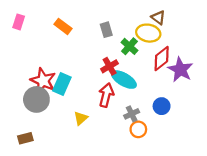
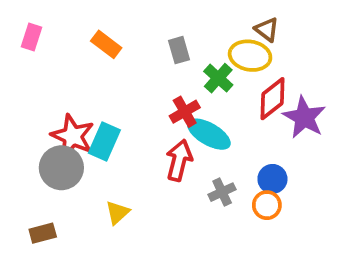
yellow triangle: (81, 118) -> (117, 213), moved
orange circle: (138, 129) -> (267, 205), moved

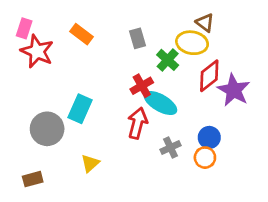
red star: (73, 136) -> (37, 51), moved

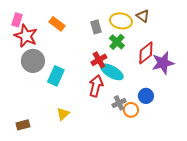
yellow ellipse: (192, 43) -> (121, 21), moved
purple star: (234, 90) -> (163, 63), turned 30
gray circle: (47, 129) -> (33, 61), moved
orange circle: (205, 158) -> (131, 110), moved

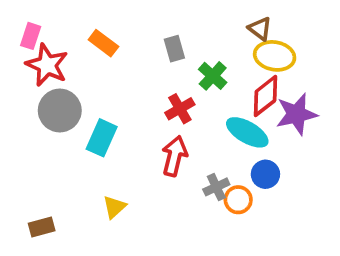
yellow ellipse: (121, 21) -> (275, 56), moved
cyan ellipse: (112, 72) -> (247, 132), moved

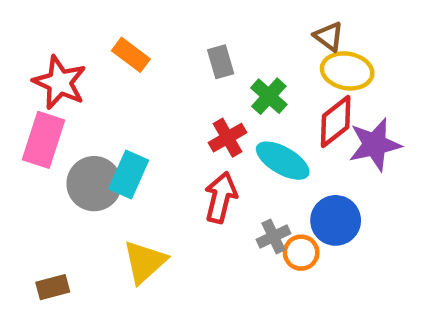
pink rectangle: (31, 36) -> (44, 140), moved, size x1.6
gray circle: (60, 111) -> (94, 184), moved
cyan ellipse: (247, 132) -> (283, 161), moved
blue circle: (265, 174) -> (336, 220), size x1.4
yellow triangle: (114, 207) -> (145, 262), size x1.5

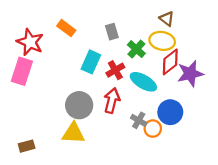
yellow ellipse: (347, 71) -> (162, 41), moved
cyan rectangle: (129, 174) -> (91, 62), moved
gray circle: (94, 184) -> (79, 105), moved
gray cross: (274, 237) -> (139, 120), turned -35
yellow triangle: (145, 262) -> (73, 133), turned 45

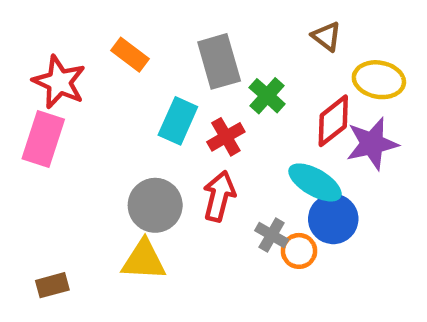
gray rectangle: (112, 32) -> (219, 61), size x1.6
yellow ellipse: (162, 41) -> (379, 80), moved
cyan ellipse: (143, 82) -> (315, 182), moved

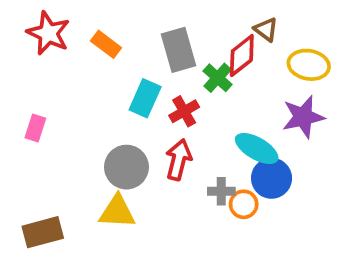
red star: (59, 82) -> (48, 33), moved
red diamond: (333, 121) -> (242, 55), moved
pink rectangle: (43, 139) -> (35, 128), moved, size x0.6
gray cross: (272, 235) -> (221, 191), turned -30
brown rectangle: (52, 285) -> (43, 232), size x1.5

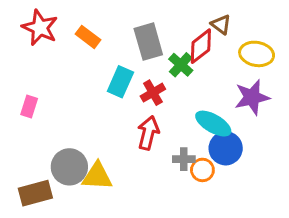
gray circle: (126, 167) -> (69, 167), moved

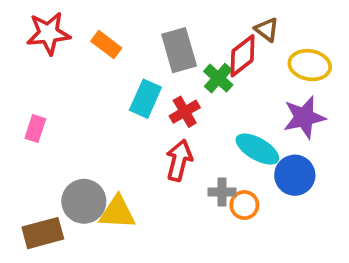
red star: (40, 28) -> (48, 33), turned -30
blue circle: (226, 148) -> (295, 175), moved

